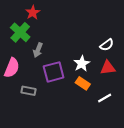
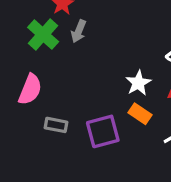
gray arrow: (38, 50) -> (79, 31), moved
purple square: (54, 72) -> (103, 131), moved

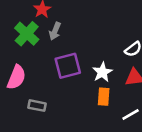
orange rectangle: (140, 114) -> (104, 97), turned 60
purple square: (103, 131) -> (68, 66), moved

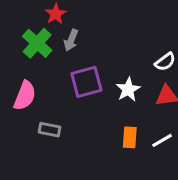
orange rectangle: (104, 97) -> (130, 137), moved

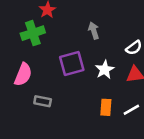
gray arrow: (71, 40) -> (94, 31), moved, turned 140
green cross: (37, 43) -> (33, 33), turned 30

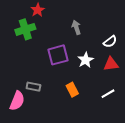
pink semicircle: (23, 74) -> (17, 101), moved
orange rectangle: (106, 107) -> (72, 90), moved, turned -32

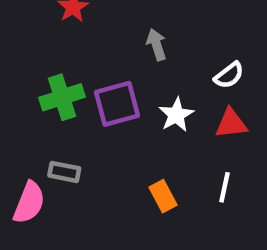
green cross: (25, 29) -> (62, 97), moved
orange rectangle: (72, 90) -> (163, 196), moved
white line: (108, 94) -> (225, 187), turned -48

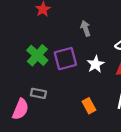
green cross: (62, 97) -> (37, 55), turned -30

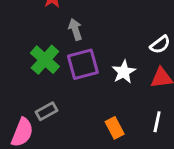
gray arrow: (86, 28) -> (75, 29), moved
gray rectangle: (38, 93) -> (46, 111), turned -40

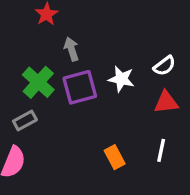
white star: (124, 72) -> (121, 79), moved, turned -30
gray rectangle: (46, 111) -> (25, 121), moved

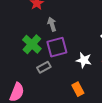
white star: (121, 79) -> (84, 60), moved
gray rectangle: (25, 121) -> (44, 67), moved

